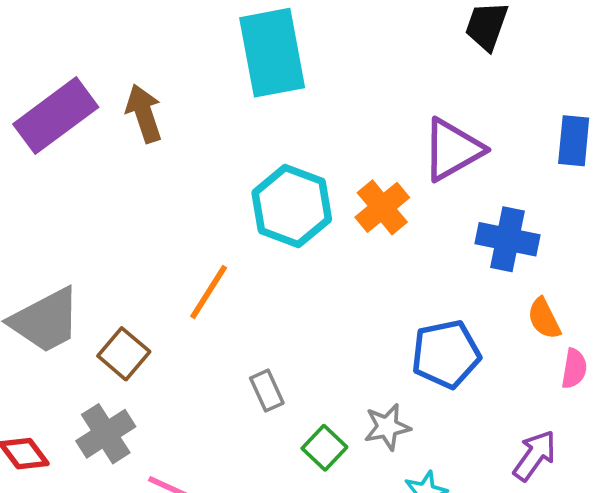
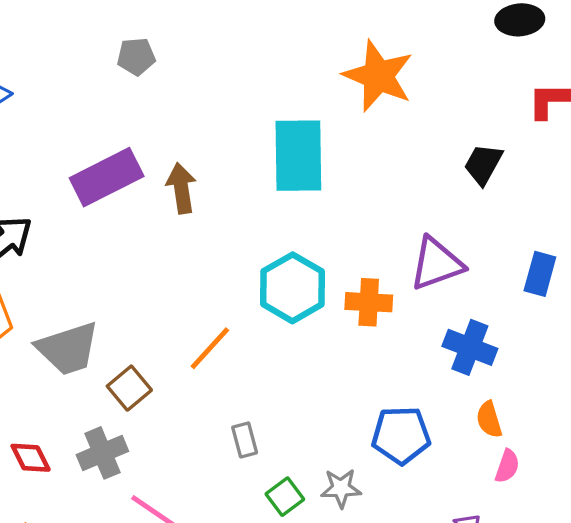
orange cross: (382, 207) -> (369, 302), turned 33

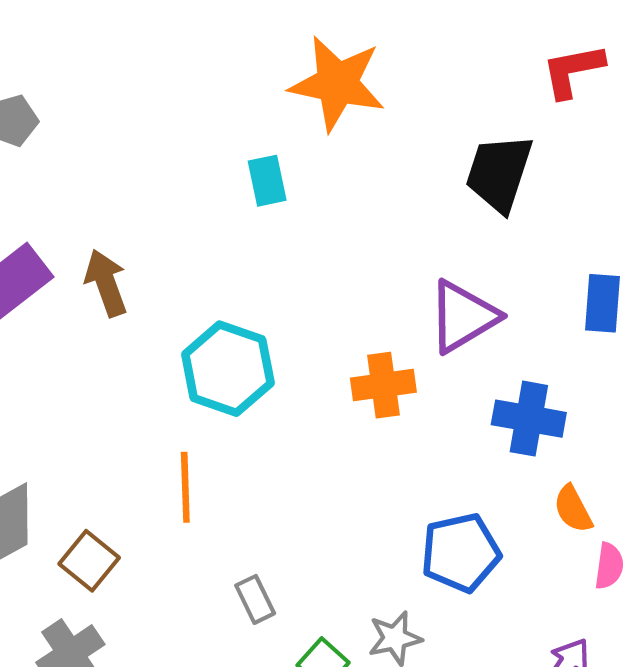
cyan rectangle: (298, 156) -> (267, 181), moved, size x0.5
black trapezoid: (483, 164) -> (499, 173), size x1.4
cyan hexagon: (292, 288) -> (228, 369), moved
orange line: (210, 348) -> (185, 487), turned -33

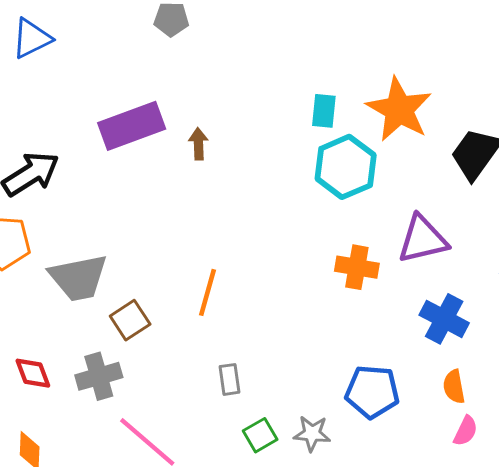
orange star: (337, 83) -> (399, 109), moved
brown arrow: (106, 283) -> (198, 144), size x0.7
cyan hexagon: (228, 369) -> (346, 167), moved

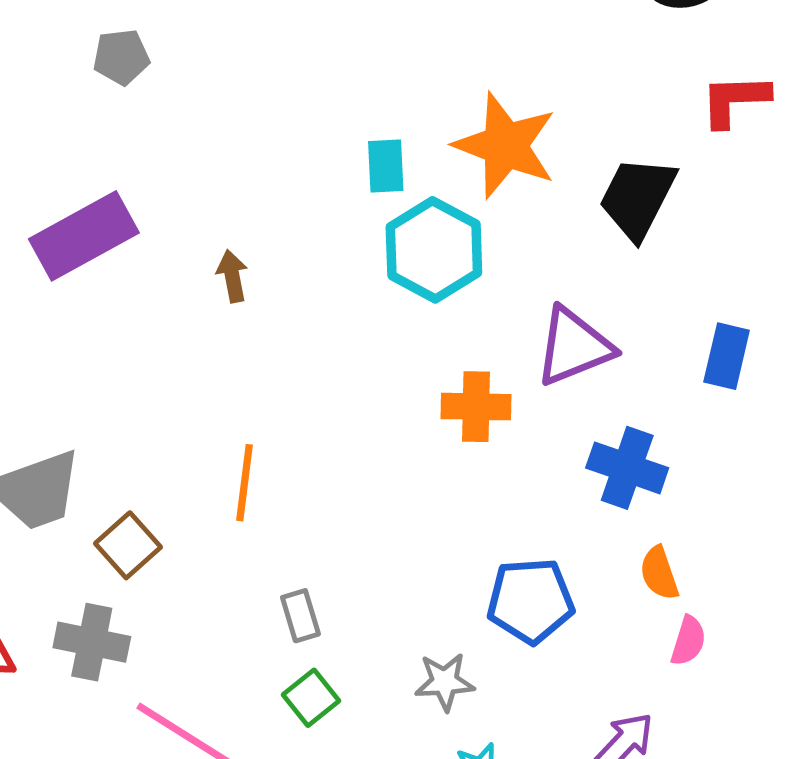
brown arrow: (198, 144) -> (232, 276), moved
gray cross: (99, 376) -> (92, 642), turned 36
green square: (260, 435) -> (311, 698), moved

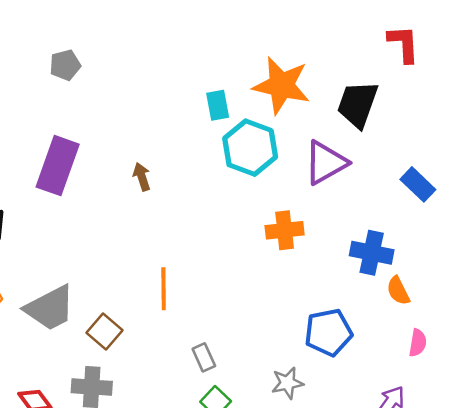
red L-shape: (735, 100) -> (404, 44), turned 96
purple rectangle: (84, 236) -> (58, 166), turned -34
purple triangle: (574, 347) -> (326, 163), moved
blue rectangle: (727, 356) -> (418, 184), turned -52
orange semicircle: (659, 573) -> (398, 291), moved

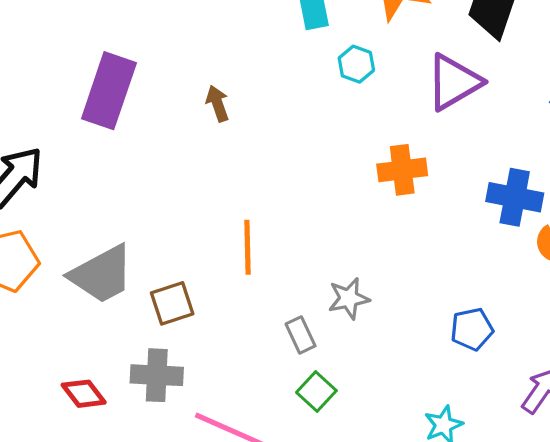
cyan hexagon: (250, 148) -> (356, 64), size x0.5
brown square: (104, 331) -> (172, 303), turned 32
blue pentagon: (328, 332) -> (472, 329), moved, size x0.7
gray star: (287, 383) -> (349, 298), moved

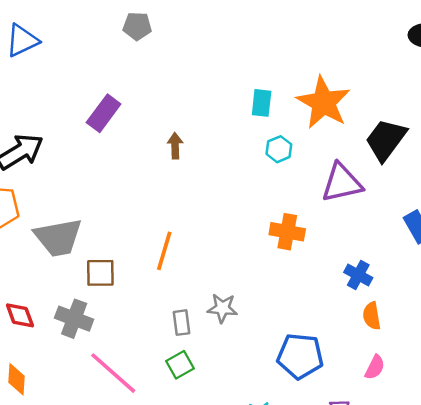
purple rectangle: (109, 91) -> (104, 113), size x0.7
blue cross: (515, 197) -> (358, 275), size x0.7
blue pentagon: (472, 329) -> (300, 356), size x1.5

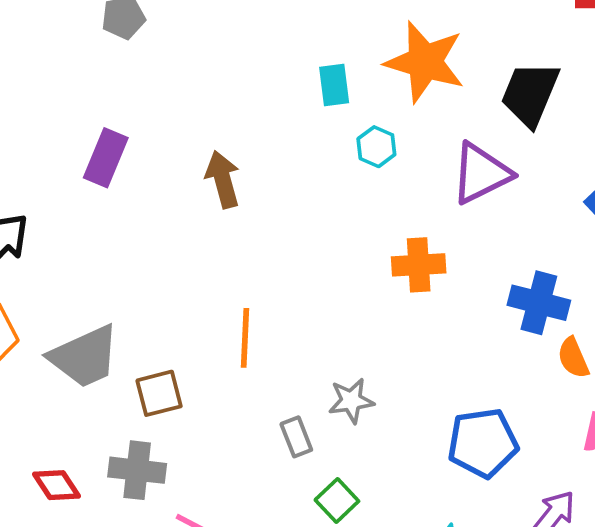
brown arrow: (175, 146) -> (223, 179), size x1.4
blue cross: (358, 275) -> (539, 303), size x1.4
green square: (180, 365) -> (337, 501), moved

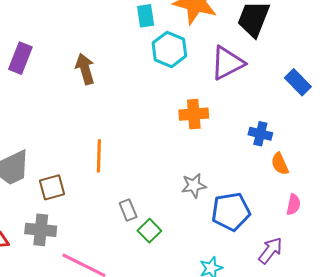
cyan hexagon: (376, 147) -> (169, 49), size x1.6
blue cross: (539, 303) -> (260, 134), size x0.7
gray star: (351, 401) -> (194, 186), moved
green square: (337, 501) -> (149, 231), moved

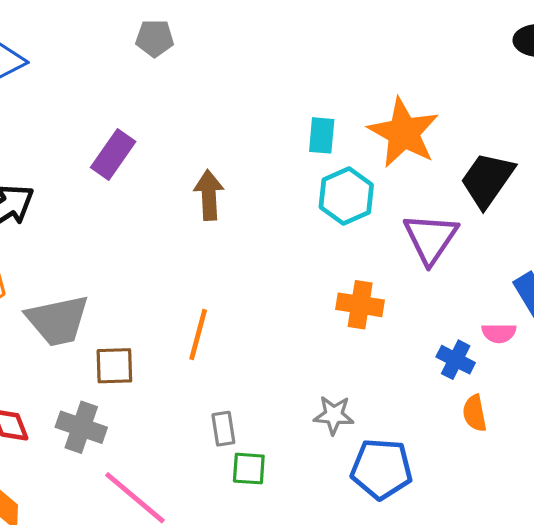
purple triangle: (227, 63) -> (431, 238), turned -42
pink semicircle: (293, 205) -> (499, 333), moved, turned 65
green square: (149, 231) -> (249, 469), turned 35

